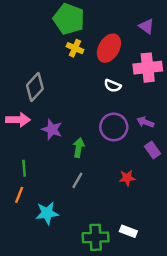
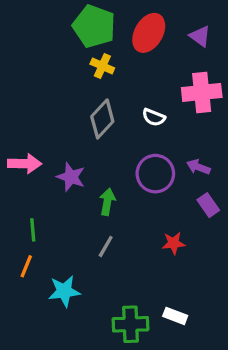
red ellipse: (109, 48) -> (149, 33), moved
gray diamond: (35, 87) -> (102, 119), moved

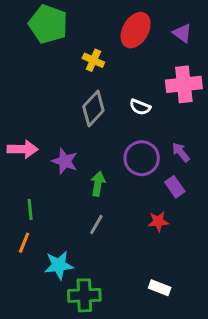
green pentagon: (94, 26) -> (48, 24), moved
purple arrow: (198, 167) -> (181, 152), turned 30
purple rectangle: (208, 205) -> (175, 187), moved
green cross: (131, 324) -> (84, 295), moved

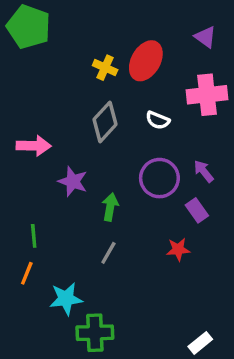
green pentagon: (48, 24) -> (29, 27), moved
red ellipse: (136, 30) -> (146, 61), moved
pink arrow: (23, 149) -> (34, 146), moved
white rectangle: (160, 288) -> (200, 343), moved, turned -60

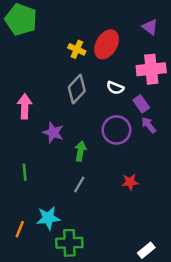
pink arrow: (34, 146) -> (25, 106), turned -90
purple rectangle: (197, 210) -> (141, 104), moved
orange line: (27, 273) -> (20, 229), moved

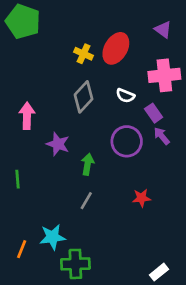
green line: (25, 172) -> (18, 179), moved

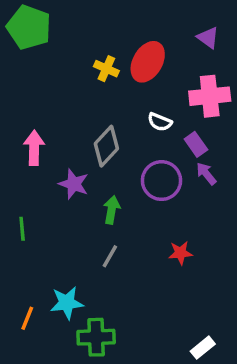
gray diamond: (84, 97) -> (106, 146), moved

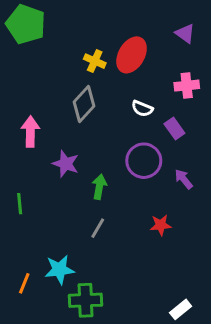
pink cross: (210, 96) -> (187, 86), size x0.7
gray diamond: (106, 146) -> (84, 104), moved
purple arrow: (206, 174) -> (184, 179), moved

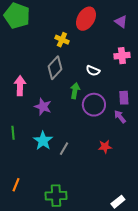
red ellipse: (132, 55) -> (86, 19), moved
purple rectangle: (174, 128) -> (124, 98), moved, turned 32
green arrow: (99, 187) -> (75, 91), moved
cyan star: (59, 270) -> (43, 141), moved, turned -30

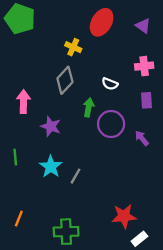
purple rectangle: (124, 98) -> (147, 100), moved
red star: (105, 147) -> (124, 216), moved, size x1.5

